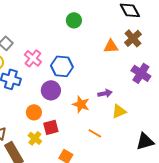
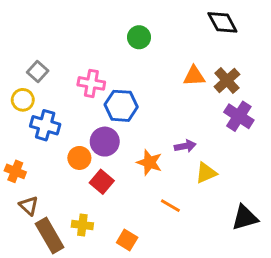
brown cross: (133, 38) -> (227, 80), moved
pink cross: (33, 58) -> (91, 83), moved, turned -30
orange circle: (34, 112) -> (79, 158), moved
red square: (51, 127) -> (102, 182), moved, turned -35
yellow cross: (35, 138) -> (82, 225), moved, turned -32

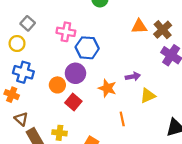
blue cross: (45, 125) -> (23, 72), moved
orange line: (170, 206) -> (122, 119), turned 48

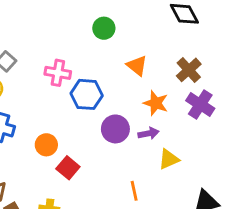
orange triangle: (139, 27) -> (137, 66), moved, turned 42
purple circle: (75, 73) -> (115, 129), moved
orange star: (107, 88) -> (156, 103), moved

